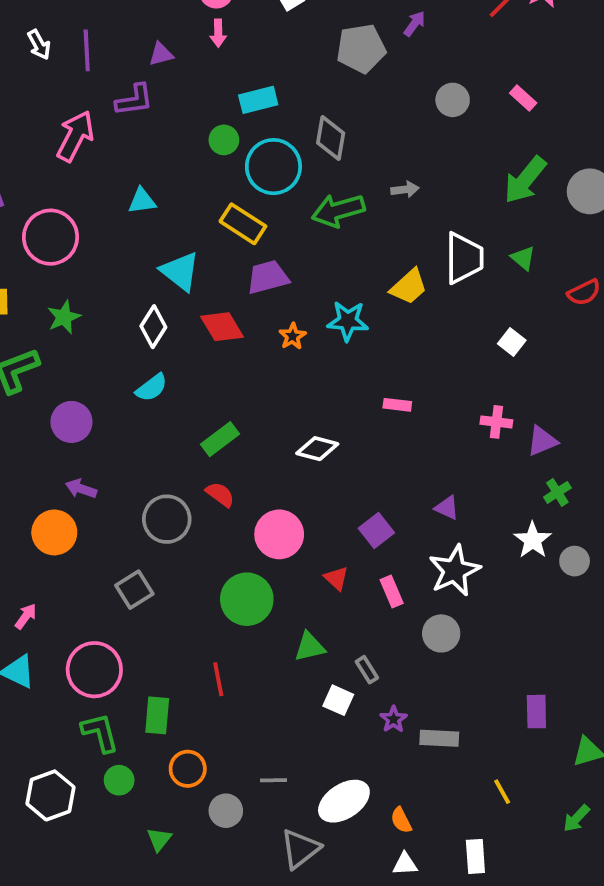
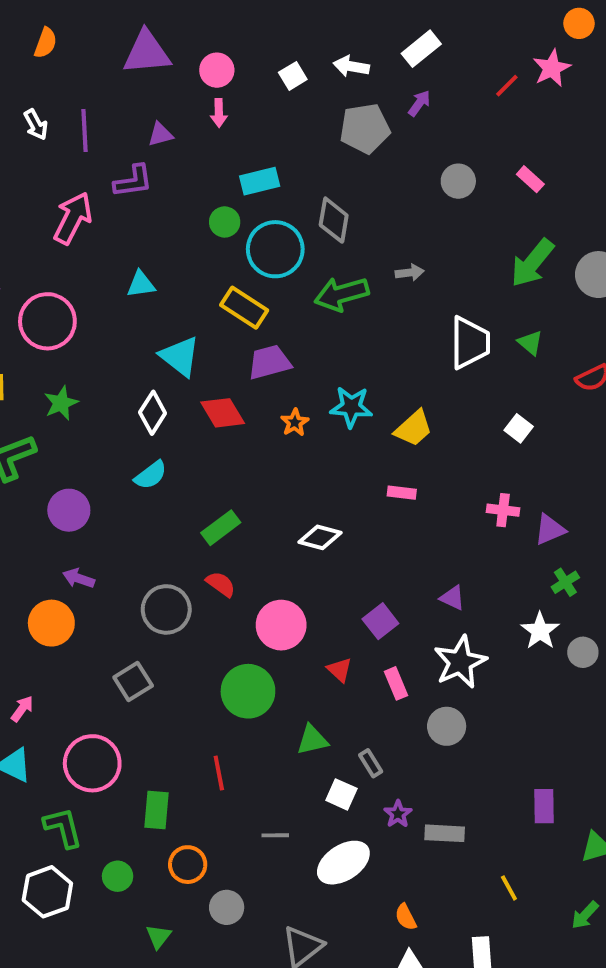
yellow trapezoid: (409, 287) -> (413, 428), moved
green L-shape: (100, 733) -> (63, 828), moved
gray line: (273, 780) -> (275, 835), moved
white ellipse: (344, 801) -> (343, 863), moved

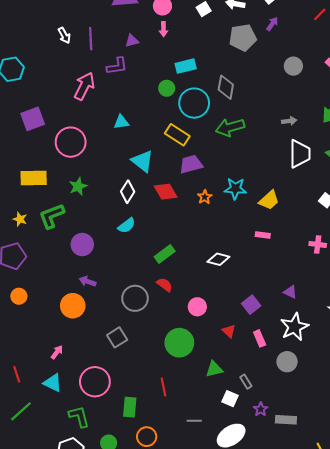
gray arrow: (410, 273) -> (289, 121), moved
pink circle: (281, 625) -> (197, 307), size x0.7

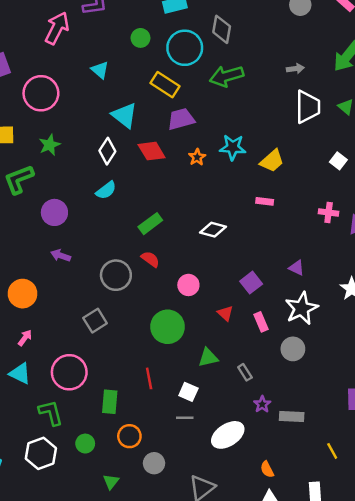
green circle: (167, 88) -> (140, 38), moved
cyan triangle: (121, 122) -> (100, 70), turned 49
orange circle: (73, 306) -> (22, 294), moved
white square: (230, 399) -> (188, 392), moved

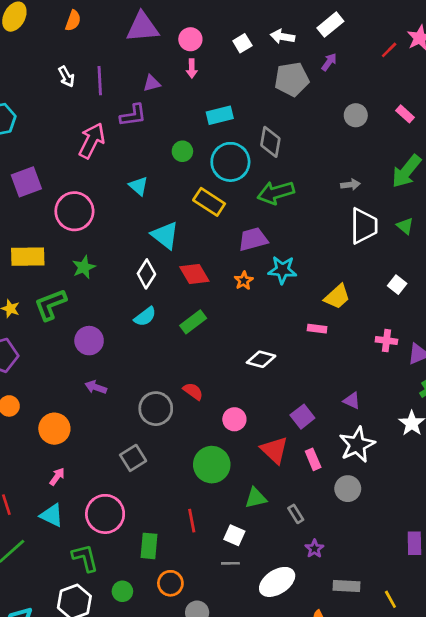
purple trapezoid: (181, 119) -> (253, 239), moved
yellow trapezoid: (272, 161) -> (337, 297), moved
green rectangle: (150, 224) -> (193, 322), moved
red triangle: (225, 313) -> (274, 450), size x1.6
gray rectangle: (292, 417) -> (346, 586), moved

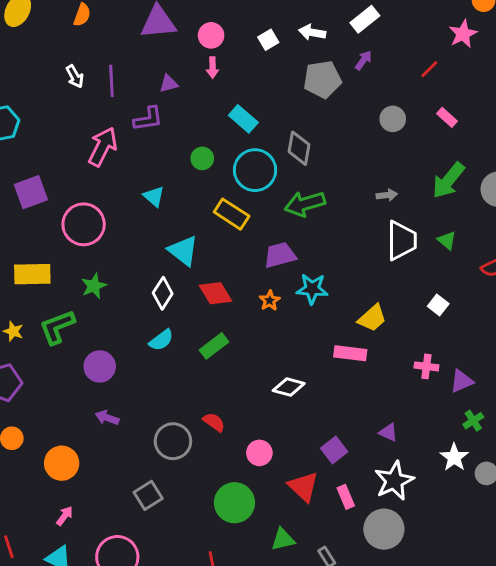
red line: (389, 50) -> (429, 69), moved
cyan rectangle: (220, 115) -> (243, 119), turned 55
pink rectangle: (317, 329) -> (350, 353), size x1.5
gray circle: (348, 489) -> (384, 529), size x1.4

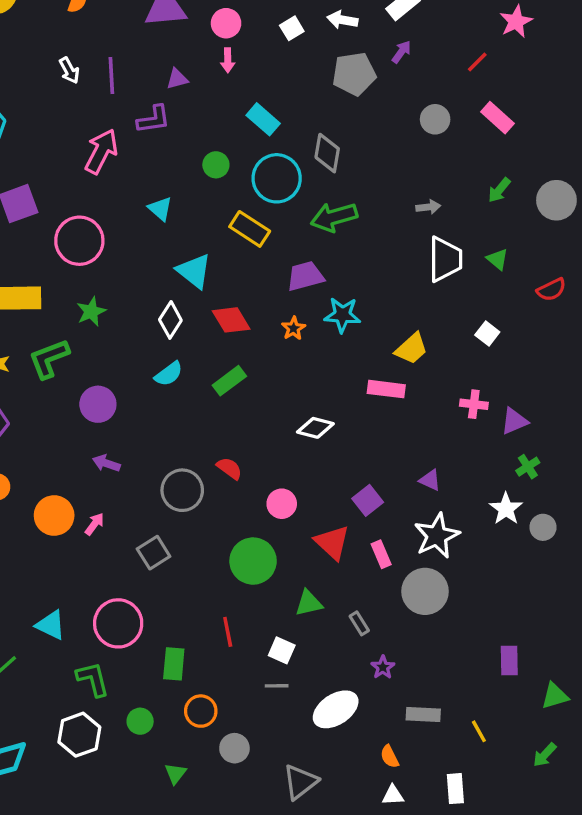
pink rectangle: (447, 117) -> (497, 118), size x1.4
green arrow: (448, 180) -> (499, 190), size x0.6
pink arrow: (65, 516) -> (95, 524), moved

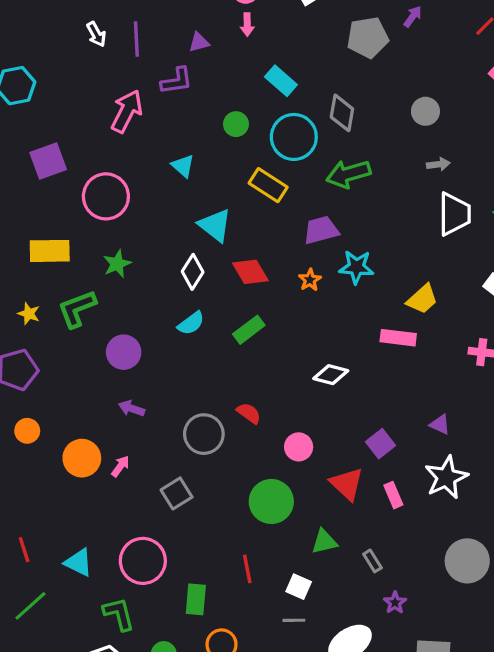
gray circle: (435, 119) -> (425, 111), moved
gray circle: (425, 591) -> (467, 561), moved

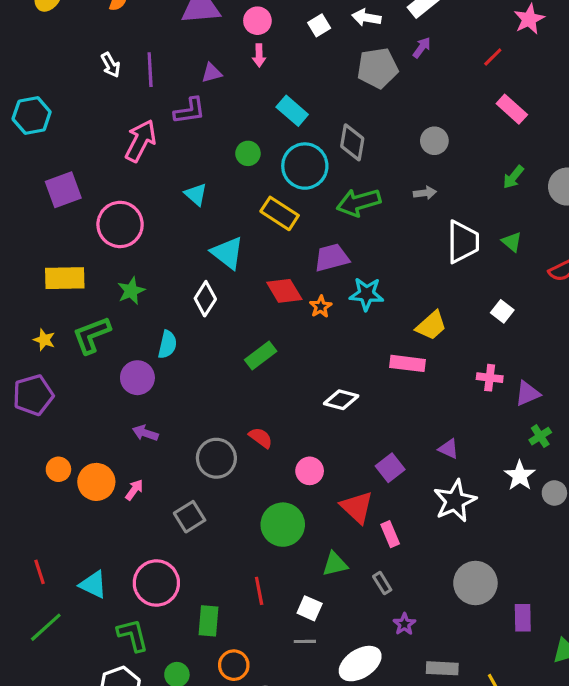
gray arrow: (438, 164) -> (425, 193), moved
red diamond: (250, 272) -> (284, 291), moved
cyan semicircle: (191, 323) -> (167, 345), moved, turned -40
orange circle: (27, 431) -> (58, 469), moved
pink rectangle: (393, 495) -> (390, 534), moved

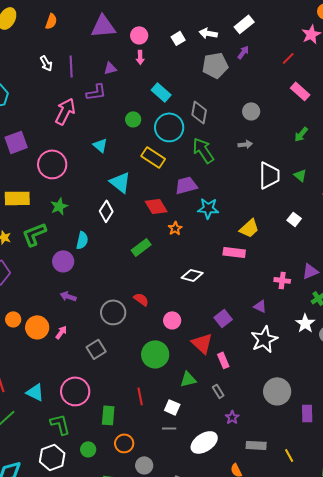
green arrow: (359, 202) -> (203, 150), turned 72
orange star: (321, 307) -> (175, 228), moved
pink cross: (490, 378) -> (282, 280), moved

